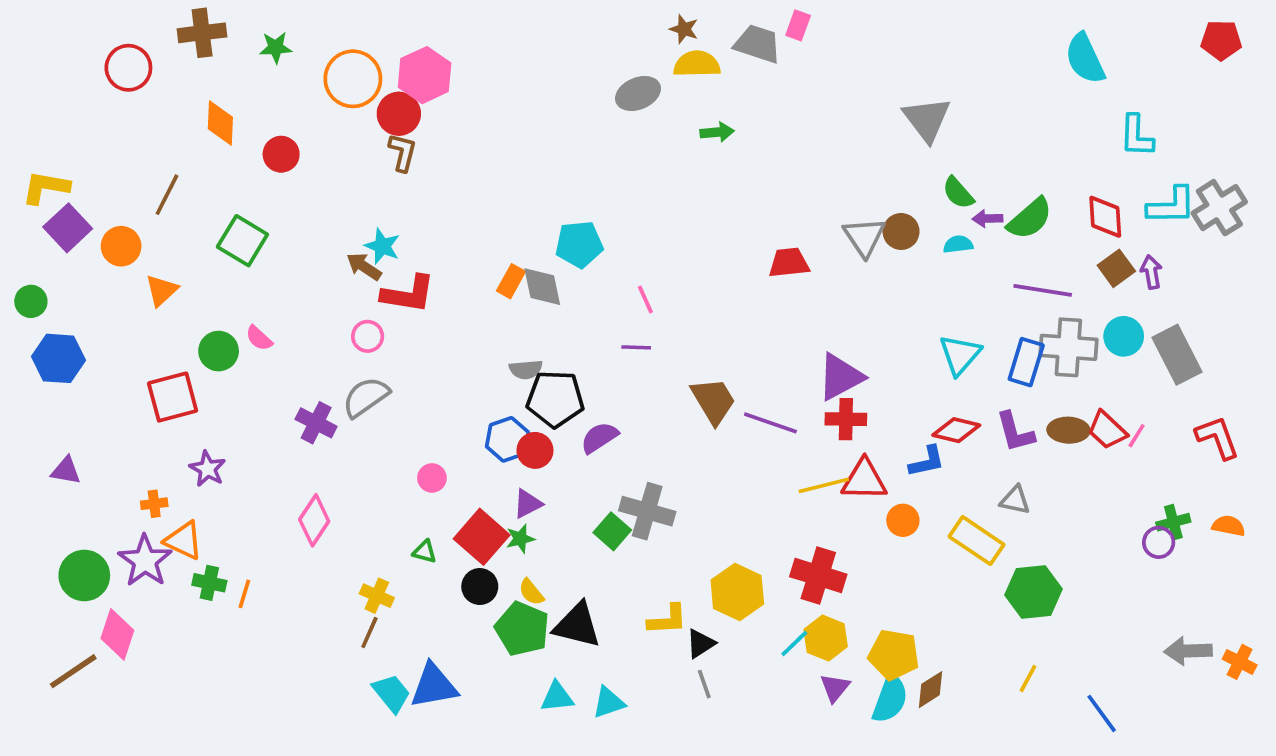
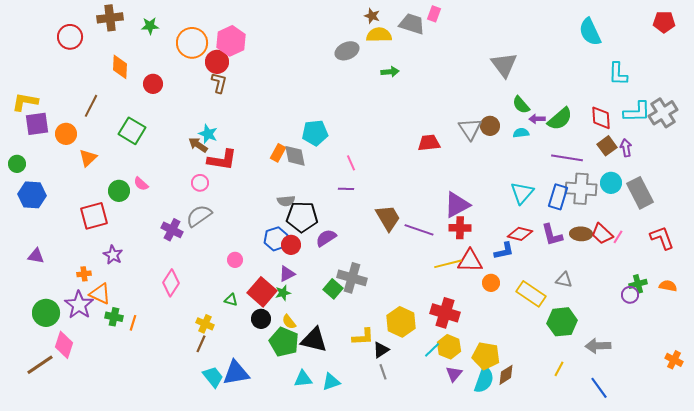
purple square: (68, 228) -> (37, 124), turned 35
gray triangle: (1015, 500) -> (564, 280), moved
gray arrow: (1188, 651) -> (598, 346), moved

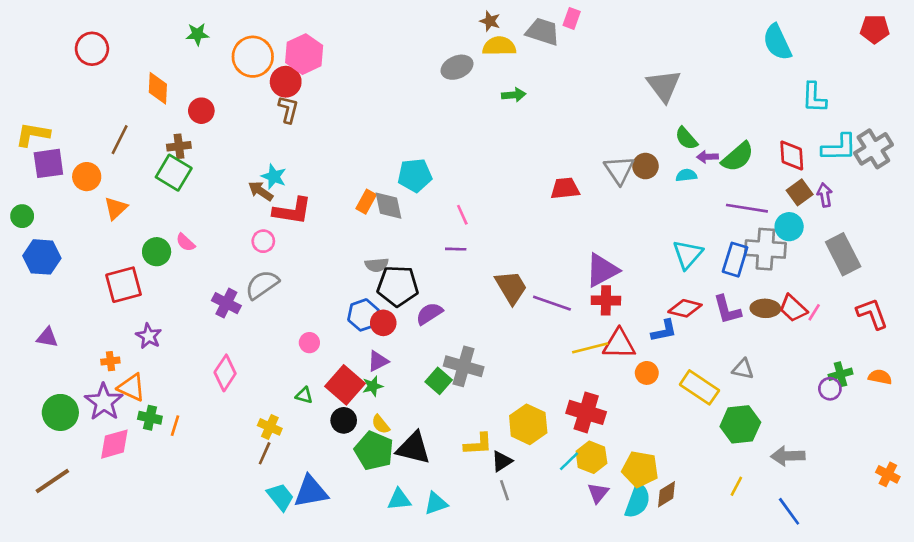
brown cross: (110, 18) -> (179, 146), moved, size x0.7
cyan circle: (611, 183) -> (789, 227), moved
pink diamond: (64, 345) -> (114, 444), moved, turned 56

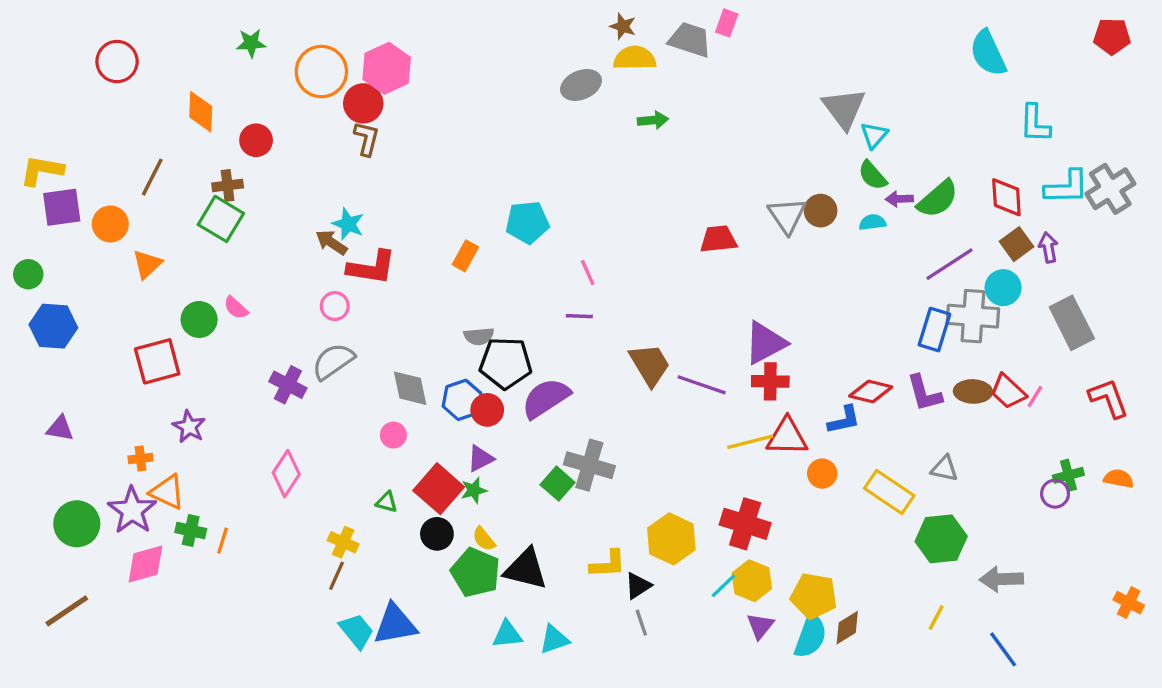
gray diamond: (388, 206) -> (410, 388), moved
purple line: (747, 208) -> (950, 264), turned -42
cyan triangle: (688, 254) -> (874, 135), moved, size x0.7
purple semicircle: (429, 314) -> (546, 398), size x1.4

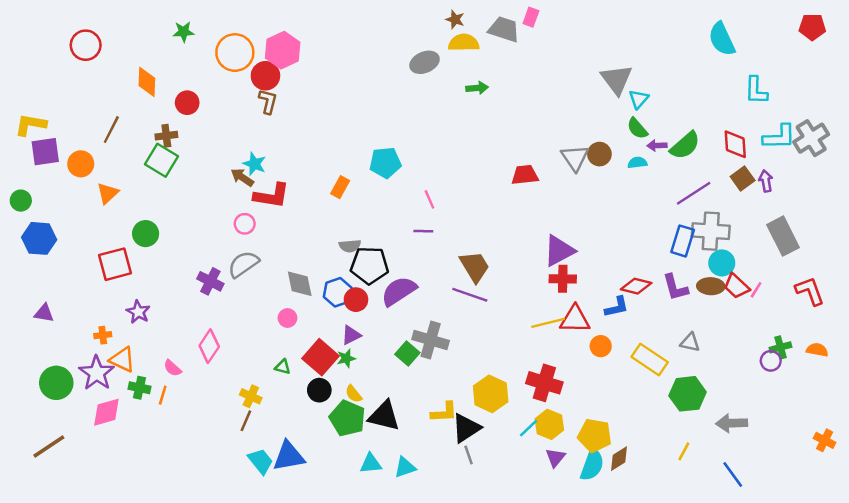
cyan circle: (1003, 288) -> (722, 263), moved
pink semicircle: (236, 308) -> (172, 368), moved
purple line: (702, 385) -> (470, 295), moved
black triangle: (638, 586) -> (466, 428), size x1.5

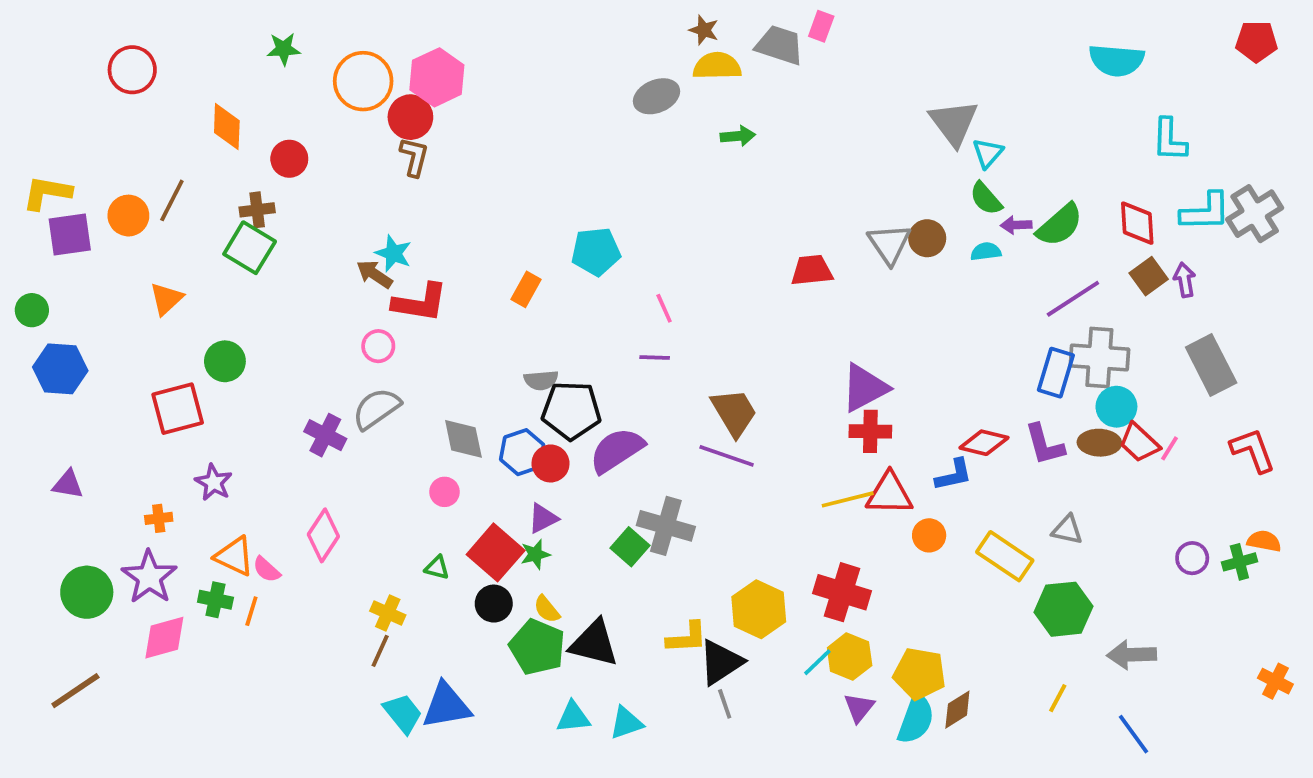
cyan semicircle: (722, 39) -> (1116, 60), turned -60
orange circle: (81, 164) -> (128, 216), moved
green cross: (781, 347) -> (1239, 562), moved
orange triangle: (122, 360) -> (234, 556), moved

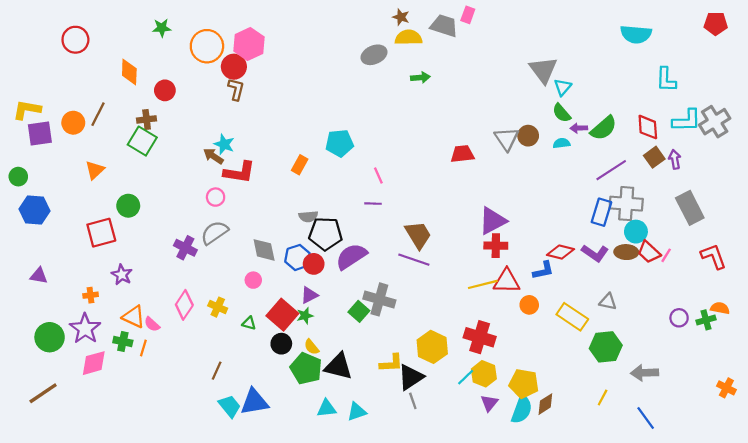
purple L-shape: (1045, 445) -> (595, 253), turned -40
yellow cross: (388, 613) -> (218, 307), moved

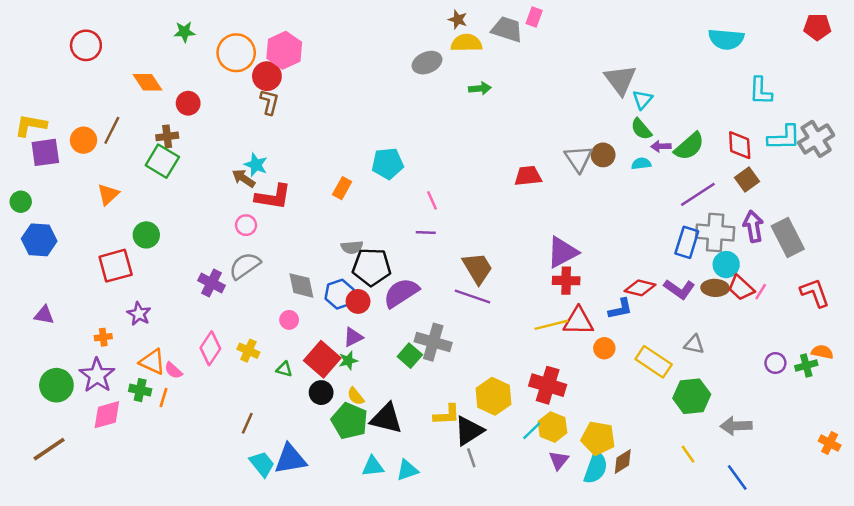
orange diamond: (129, 72) -> (148, 82), turned -36
purple arrow: (675, 159) -> (753, 226), moved, size x1.4
yellow line: (603, 398) -> (688, 454), turned -63

